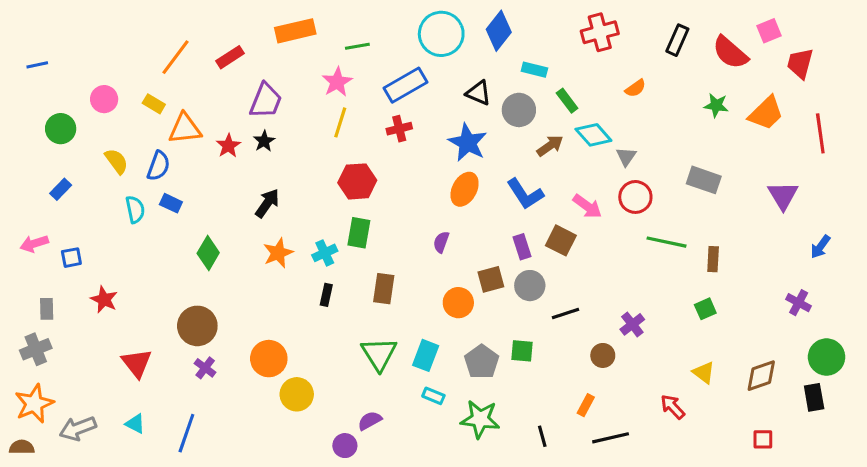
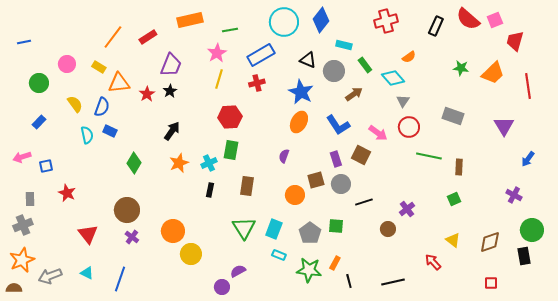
red semicircle: (730, 53) -> (468, 19), moved
cyan diamond: (593, 135) -> (393, 78), moved
orange rectangle: (586, 405) -> (335, 263), moved

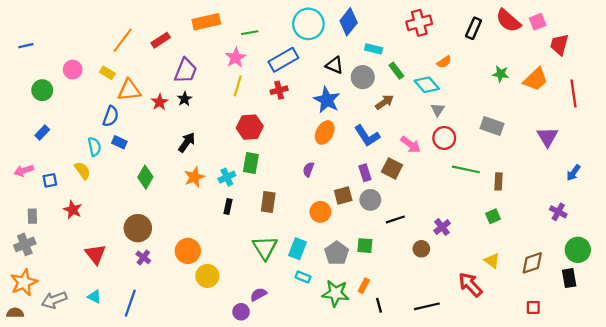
yellow semicircle: (75, 104) -> (82, 171), moved
red arrow: (433, 262) -> (470, 285), size x1.4

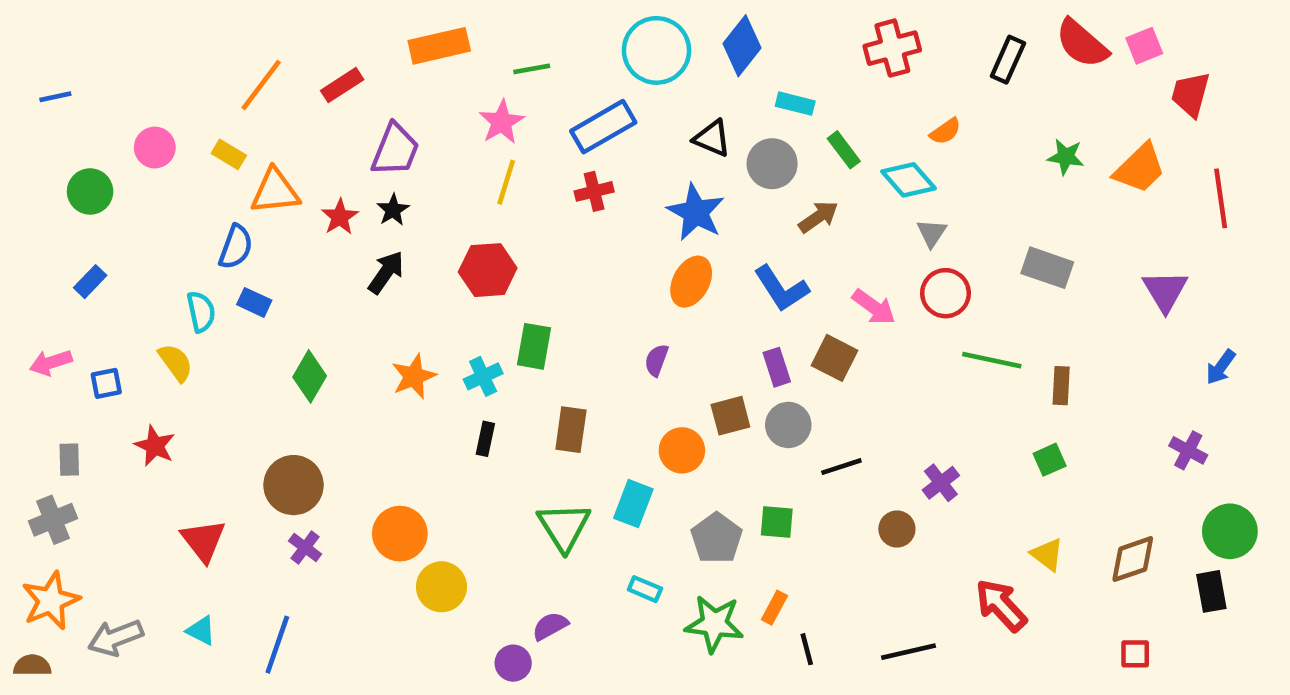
red hexagon: (250, 127) -> (488, 270), moved
black arrow: (187, 142) -> (386, 272), moved
cyan rectangle: (298, 249) -> (633, 504), moved

